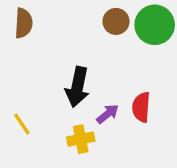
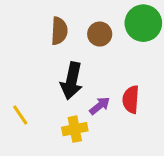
brown circle: (116, 21) -> (100, 34), moved
brown semicircle: (24, 23) -> (59, 31), moved

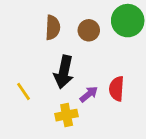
yellow line: (20, 115) -> (23, 91), moved

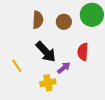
black arrow: (64, 72) -> (46, 52), turned -55
red semicircle: (117, 89) -> (83, 52), moved

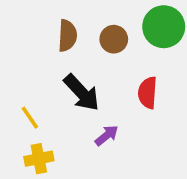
purple arrow: (64, 68) -> (107, 135), moved
yellow cross: (48, 83) -> (39, 159), moved

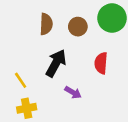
black arrow: (82, 93) -> (56, 63), turned -108
purple arrow: (107, 135) -> (73, 92), turned 70

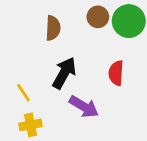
brown circle: (78, 27) -> (98, 17), moved
purple arrow: (73, 92) -> (84, 107), size x1.5

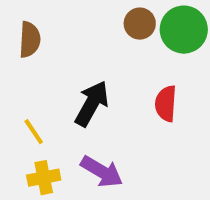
brown semicircle: (53, 28) -> (30, 40), moved
purple arrow: (84, 107) -> (102, 172), moved

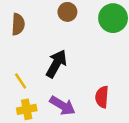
brown circle: (140, 24) -> (67, 12), moved
red semicircle: (166, 104) -> (102, 97), moved

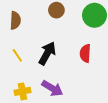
yellow line: (21, 81) -> (17, 55), moved
red semicircle: (102, 97) -> (85, 53), moved

